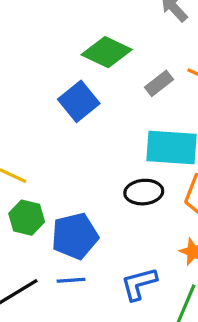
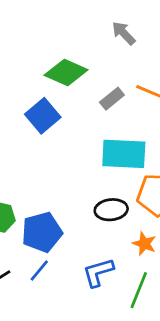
black ellipse: (144, 192) -> (111, 210), moved
blue line: (71, 280) -> (39, 271), turned -45

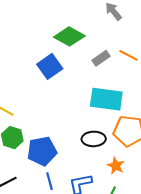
blue line: (39, 271) -> (50, 181), moved, turned -60

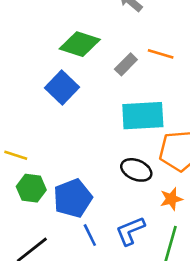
black ellipse: (94, 139) -> (136, 170), turned 35
orange star: (116, 166) -> (171, 199), turned -30

